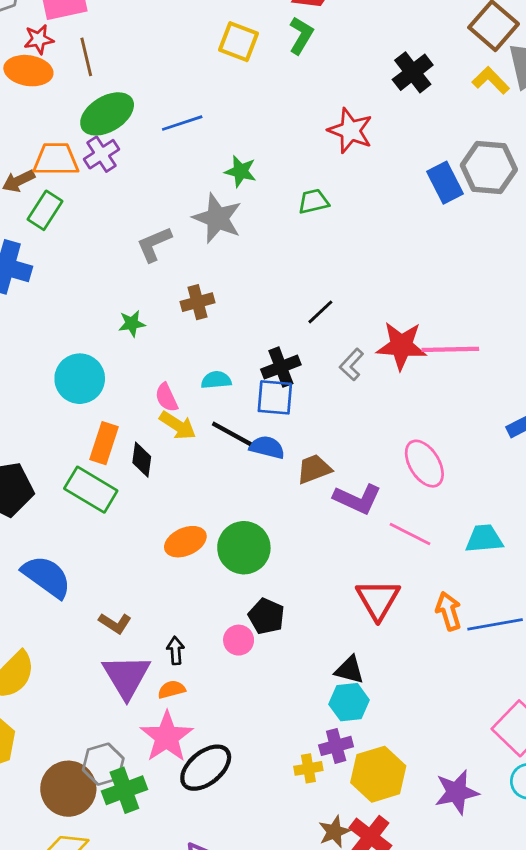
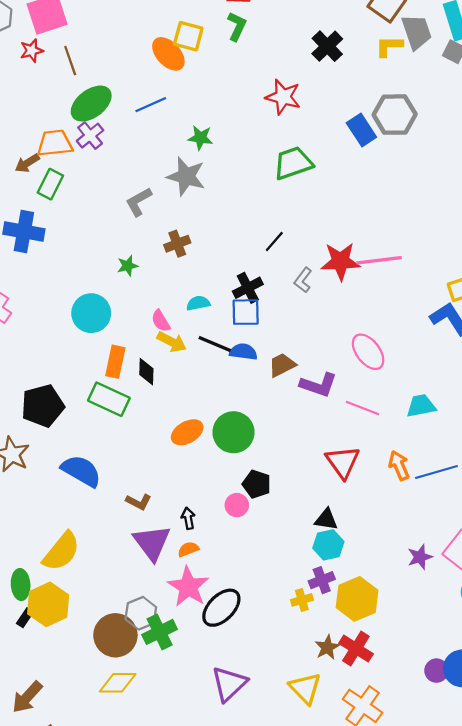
orange ellipse: (28, 71) -> (168, 54), moved, turned 44
yellow L-shape: (491, 80) -> (389, 46), turned -40
green trapezoid: (313, 201) -> (293, 163), moved, size x1.6
purple star: (457, 792) -> (420, 557), moved, size x0.7

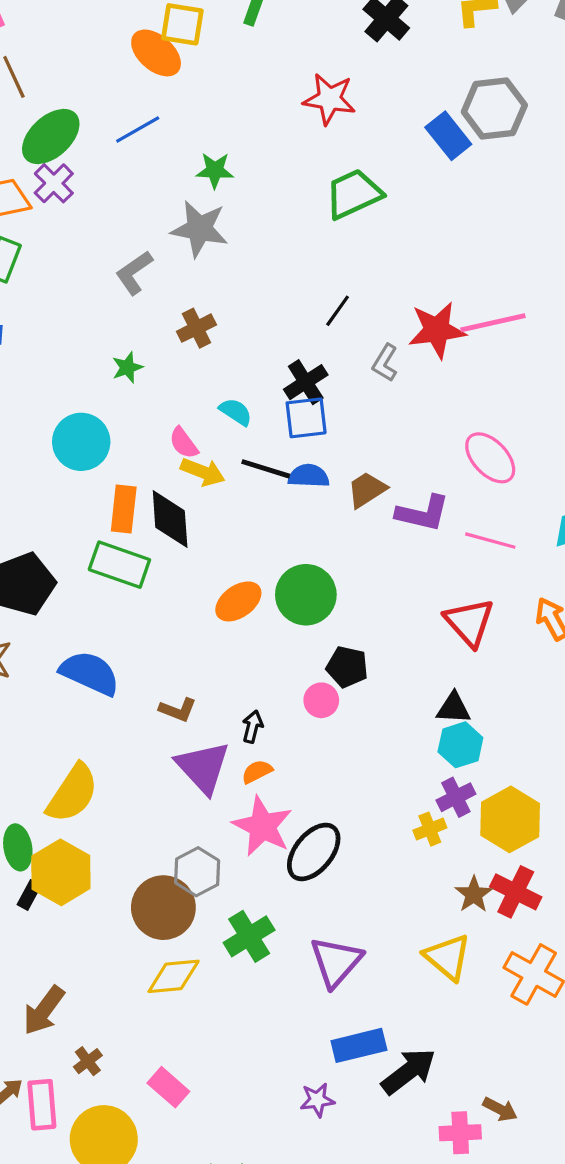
cyan semicircle: (198, 303) -> (236, 412), turned 50
black diamond: (146, 372) -> (170, 519), size x1.5
black arrow: (188, 518) -> (252, 727), turned 30
green cross: (160, 632) -> (249, 936), moved

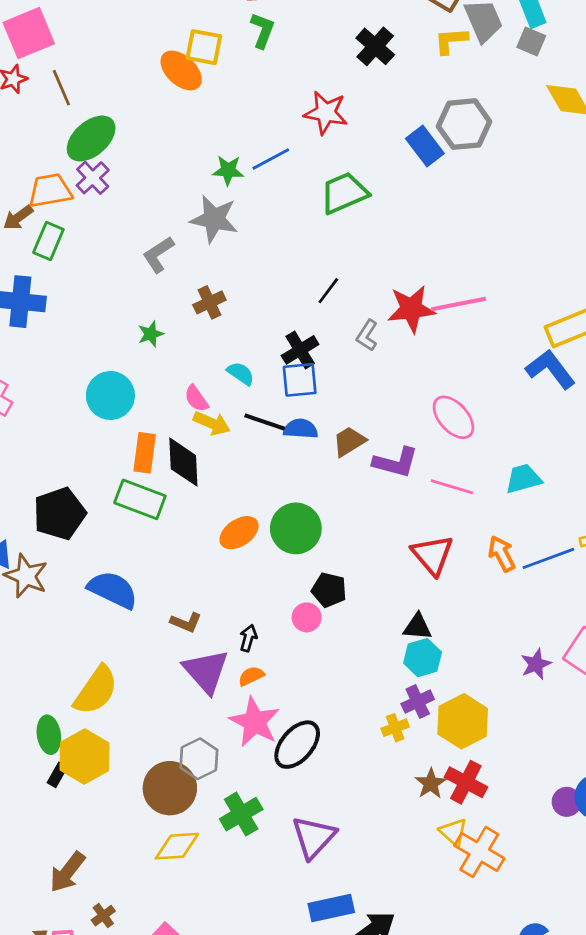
blue line: (138, 129) -> (271, 159), moved
yellow triangle: (448, 957) -> (453, 832), moved, size x0.7

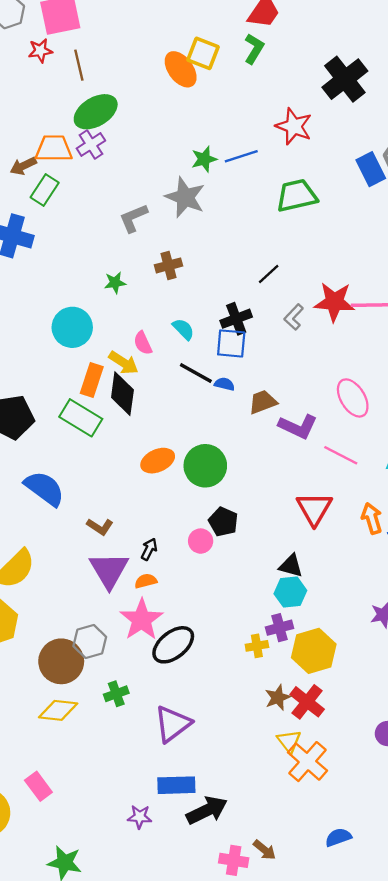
black cross: (375, 46) -> (345, 79), size x1.4
green star: (228, 170) -> (204, 159), turned -30
yellow arrow: (212, 423) -> (123, 363), moved
blue semicircle: (301, 429) -> (224, 384), size x0.7
green cross: (241, 814) -> (116, 694), size x0.7

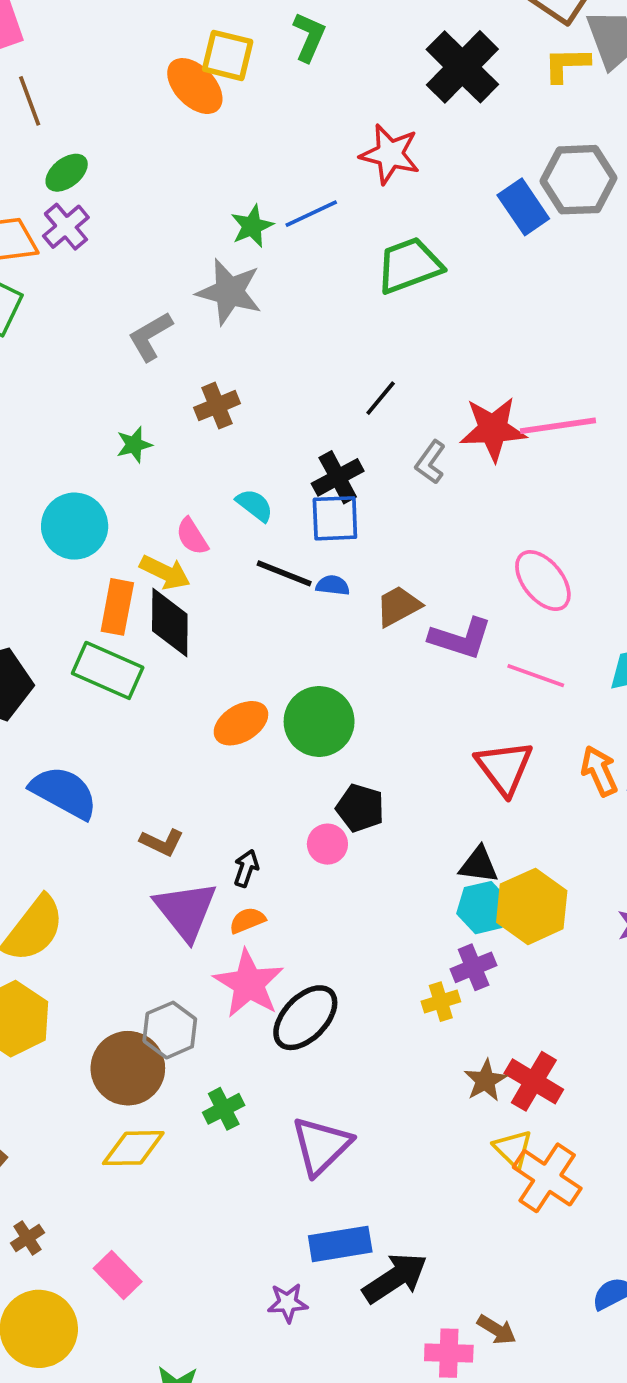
green ellipse: (96, 112) -> (67, 173), size x0.6
yellow hexagon: (314, 651) -> (532, 906), moved

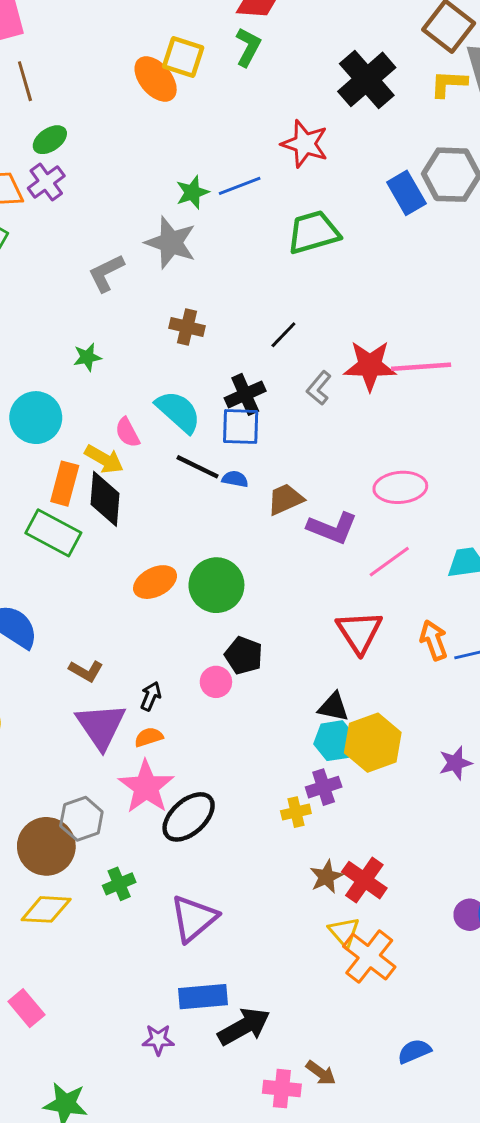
brown cross: (217, 406) -> (187, 327), moved, turned 32
cyan semicircle: (255, 505) -> (178, 412), size x1.6
pink ellipse: (543, 581) -> (400, 487), turned -60
pink line: (536, 676) -> (389, 562), turned -60

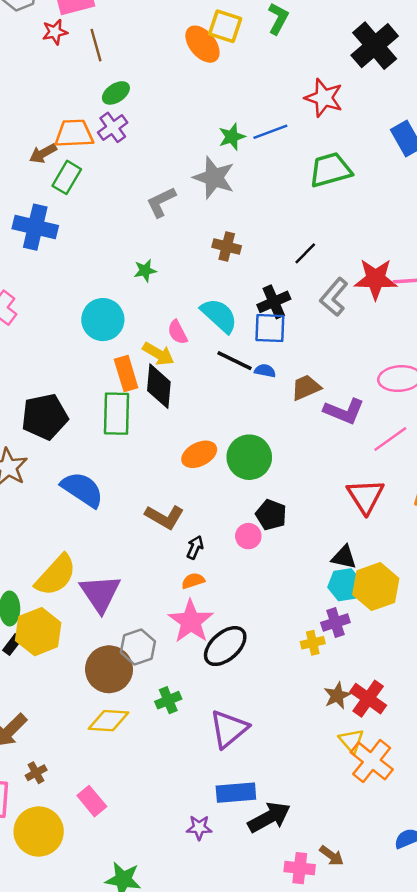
gray L-shape: (319, 388) -> (334, 297), size x1.4
orange rectangle: (65, 484) -> (126, 374), turned -32
green rectangle: (53, 533) -> (117, 414), turned 63
brown L-shape: (86, 671) -> (164, 517), moved, size x1.4
purple triangle: (101, 726) -> (100, 593), moved

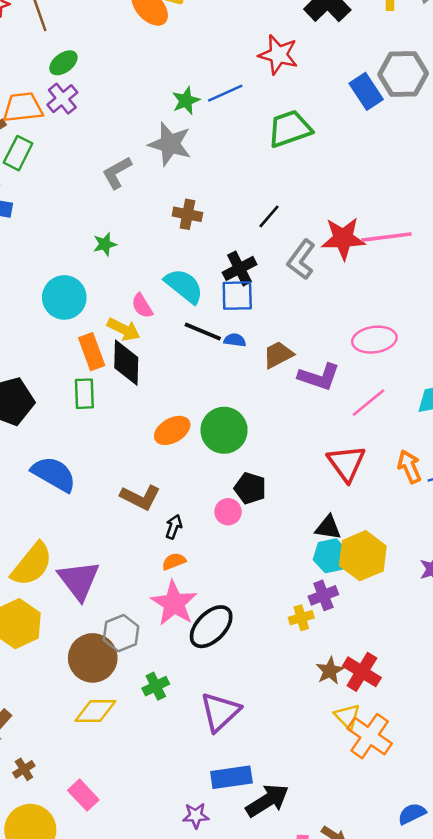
green rectangle: (117, 414) -> (84, 394), size x0.7

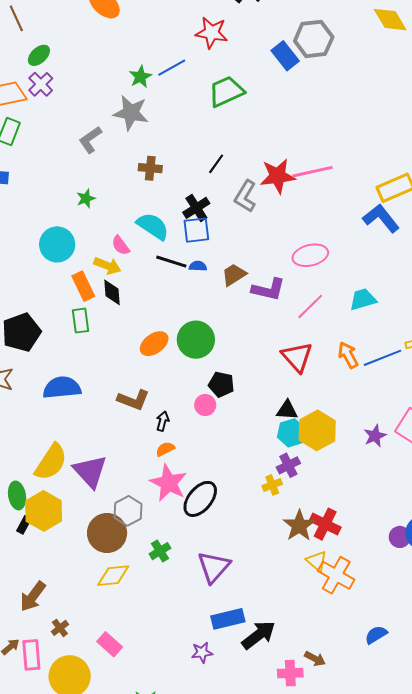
black diamond: (126, 363) -> (112, 292), size x0.7
blue semicircle: (54, 474) -> (62, 388), turned -30
brown star: (330, 671) -> (299, 526), size x1.4

